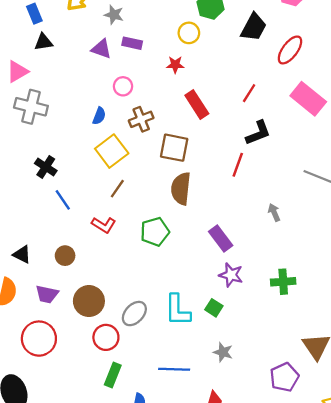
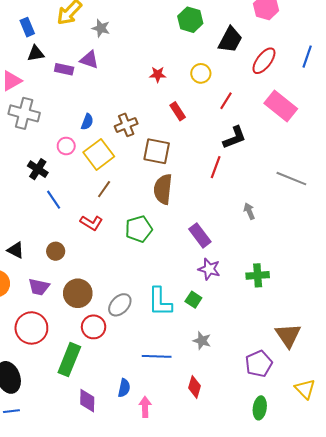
yellow circle: (189, 33) -> (201, 73), moved
purple rectangle: (132, 43) -> (64, 69), moved
pink circle: (123, 86) -> (66, 146), moved
red rectangle: (197, 104) -> (178, 111), size x0.7
green rectangle: (113, 375) -> (69, 360), moved, size x1.4

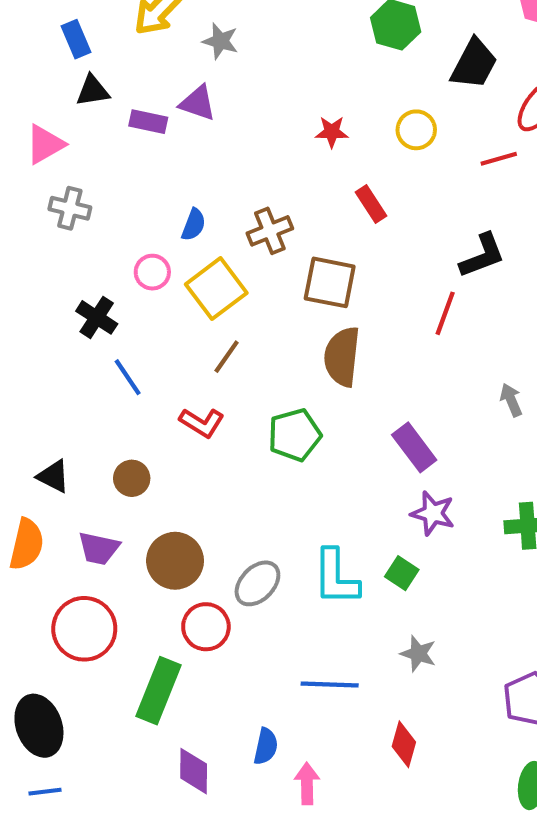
red line: (226, 101) -> (499, 159), moved, turned 42
gray cross: (24, 113) -> (70, 208), size x0.7

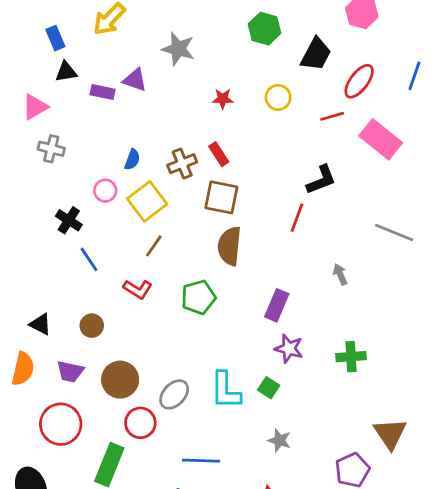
gray star: (220, 41) -> (178, 49), moved, size x1.4
red rectangle: (371, 204) -> (219, 154), moved
purple rectangle: (414, 447) -> (277, 305), turned 60
blue line: (330, 684) -> (201, 461), moved

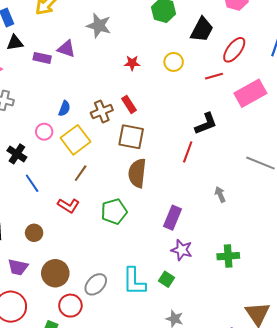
pink rectangle: (381, 139) -> (250, 93), turned -68

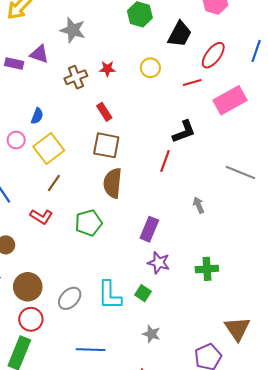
brown cross: (102, 111) -> (76, 77), moved
red circle: (70, 306) -> (31, 319), moved

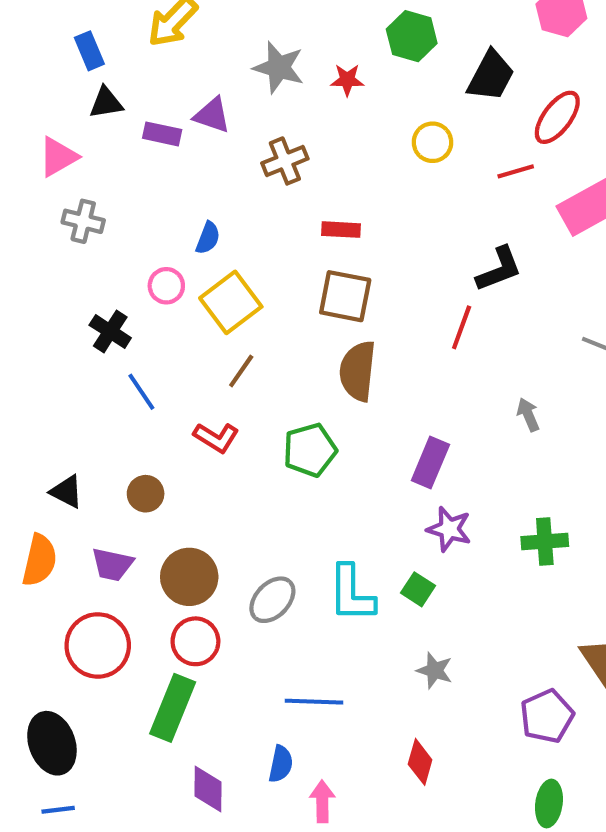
red star: (107, 69) -> (347, 80), moved
red rectangle: (104, 112) -> (341, 230), turned -54

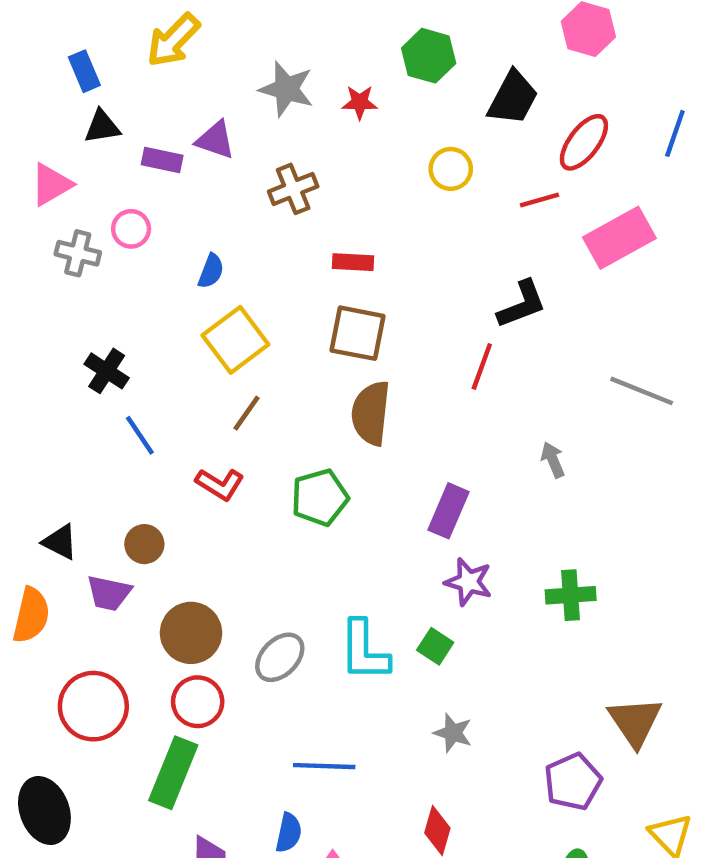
pink circle: (166, 286) -> (131, 229), moved
purple trapezoid: (112, 564) -> (109, 593), moved

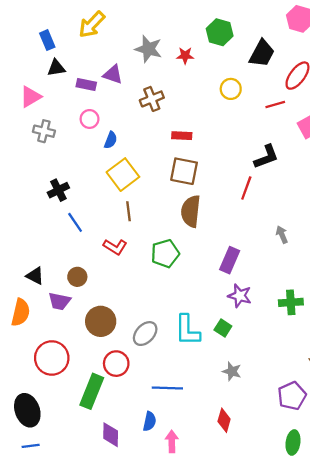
pink circle: (131, 229) -> (90, 119), moved
black cross: (107, 371) -> (58, 190), turned 30
brown line: (246, 413) -> (128, 211), turned -42
red circle: (198, 702) -> (116, 364), moved

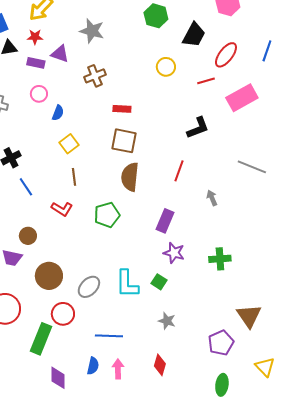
red star: (185, 56) -> (35, 37), moved
yellow square: (123, 175) -> (69, 144), size x0.7
red line: (246, 188) -> (179, 171), moved
pink arrow: (172, 441) -> (118, 369), moved

